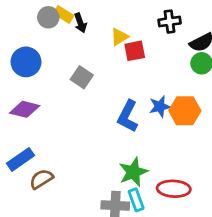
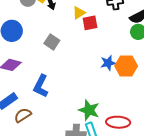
blue L-shape: (128, 116) -> (41, 86), moved
green star: (133, 172) -> (89, 110), turned -30

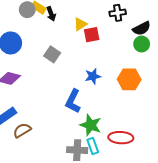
blue star: (108, 63) -> (93, 76), moved
blue L-shape: (41, 86) -> (73, 101), moved

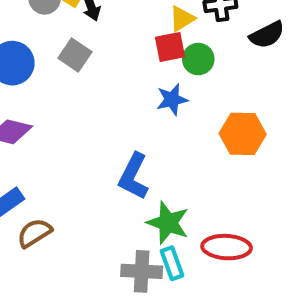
yellow triangle: (80, 24) -> (182, 19), moved
green circle: (142, 44) -> (198, 59), moved
gray square: (52, 54) -> (75, 55), moved
blue star: (93, 76) -> (172, 99), moved

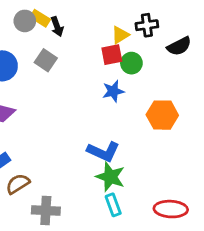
blue L-shape: (134, 176) -> (103, 152), moved, turned -92
red ellipse: (227, 247) -> (171, 209), moved
gray cross: (142, 271) -> (46, 210), moved

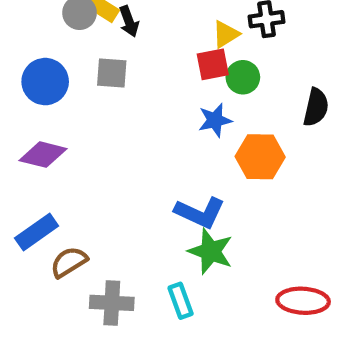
black semicircle: (179, 46) -> (316, 107), moved, turned -50
gray square: (46, 60) -> (112, 73), turned -30
orange hexagon: (162, 115) -> (260, 157), moved
cyan rectangle: (113, 205) -> (181, 301), moved

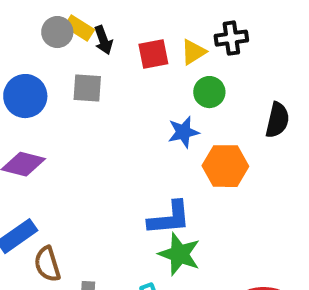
red square: (213, 64) -> (153, 54), moved
blue L-shape: (200, 213) -> (169, 218), turned -30
brown semicircle: (69, 262) -> (47, 264), turned -75

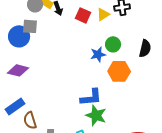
red square: (153, 54) -> (83, 15), turned 35
gray square: (87, 88) -> (30, 26), moved
green circle: (209, 92) -> (113, 44), moved

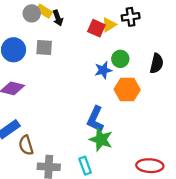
red square: (83, 15) -> (96, 28), moved
gray square: (30, 26) -> (44, 47), moved
blue L-shape: (91, 97) -> (95, 119), turned 120

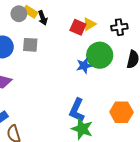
black cross: (131, 17) -> (119, 27), moved
green circle: (120, 59) -> (100, 55), size x1.6
orange hexagon: (127, 90) -> (121, 112), moved

